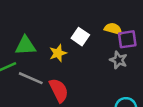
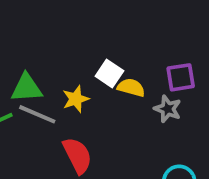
yellow semicircle: (113, 29) -> (131, 88), moved
gray line: (31, 78) -> (37, 114), moved

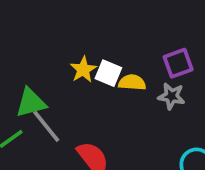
yellow star: (76, 99) -> (83, 70), moved
gray line: (37, 114) -> (46, 126), turned 39

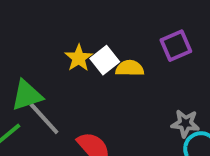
white square: (108, 73) -> (105, 60), turned 32
gray star: (171, 96) -> (185, 123), moved

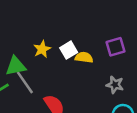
yellow star: (79, 58) -> (42, 49), moved
gray star: (185, 123) -> (115, 85), moved

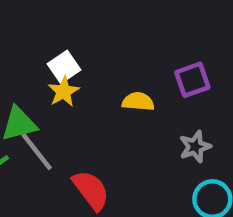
white square: (69, 50) -> (64, 67), moved
gray star: (115, 85) -> (195, 147), turned -30

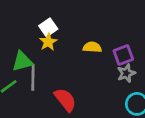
purple square: (192, 80) -> (123, 55), moved
gray line: (37, 152) -> (33, 78), turned 40

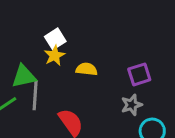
yellow semicircle: (92, 47) -> (87, 69), moved
gray star: (126, 73) -> (132, 105), moved

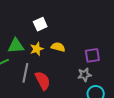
yellow star: (54, 55) -> (37, 49), moved
gray line: (35, 95) -> (25, 73), moved

